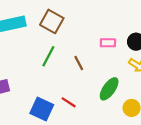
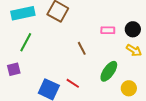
green line: (48, 56) -> (26, 42), moved

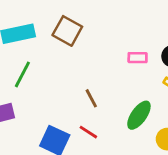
brown line: (82, 48) -> (91, 98), moved

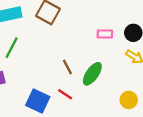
green ellipse: (139, 115) -> (92, 74), moved

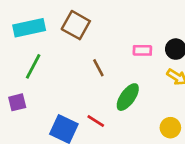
brown line: (67, 67) -> (98, 68), moved

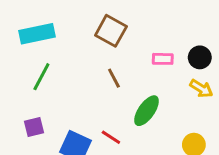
brown square: (76, 25) -> (111, 31), moved
purple square: (17, 102) -> (34, 127), moved

